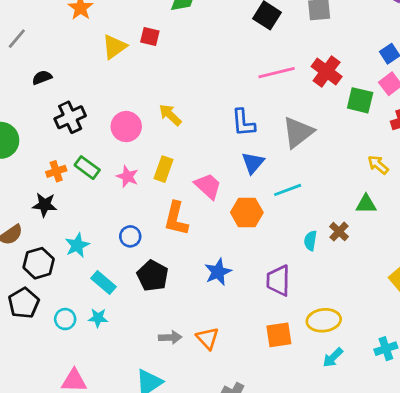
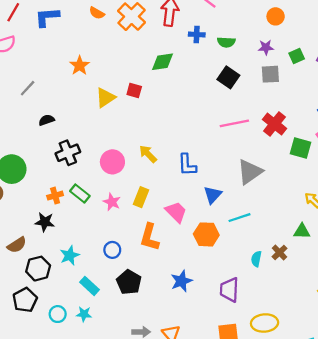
blue L-shape: (243, 123) -> (187, 165), moved

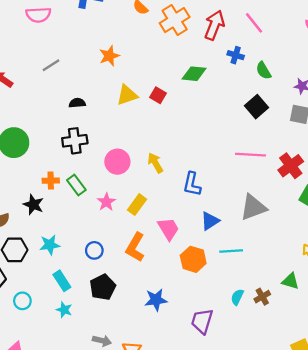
green semicircle: (226, 42) -> (263, 71), turned 42
black semicircle: (47, 120) -> (77, 103), moved
cyan star: (84, 314) -> (64, 310), moved

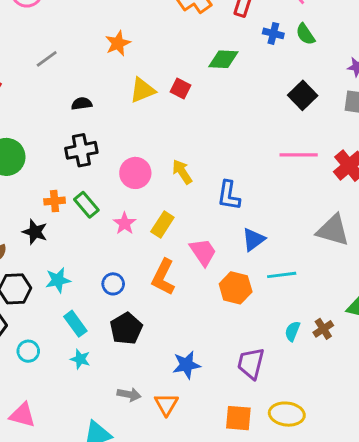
green semicircle: (263, 71) -> (305, 34), moved
gray triangle: (253, 207) -> (333, 230), moved, turned 40
blue star: (156, 300) -> (186, 365), moved

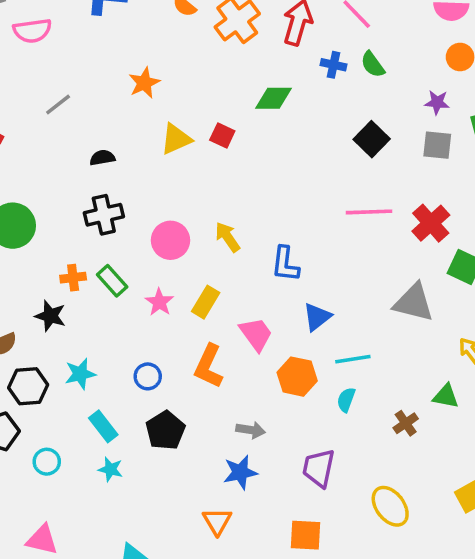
cyan semicircle: (292, 331) -> (346, 400), moved
gray arrow: (129, 395) -> (251, 430), moved
yellow ellipse: (287, 414) -> (390, 506), moved, turned 48

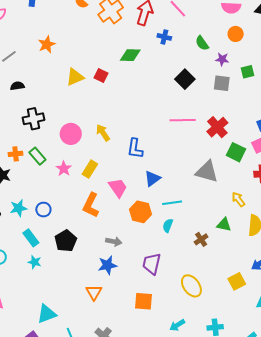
green semicircle: (373, 64) -> (202, 43), moved
orange star: (144, 83) -> (47, 44), moved
black semicircle: (102, 158) -> (17, 86), moved
blue circle: (148, 376) -> (43, 210), moved

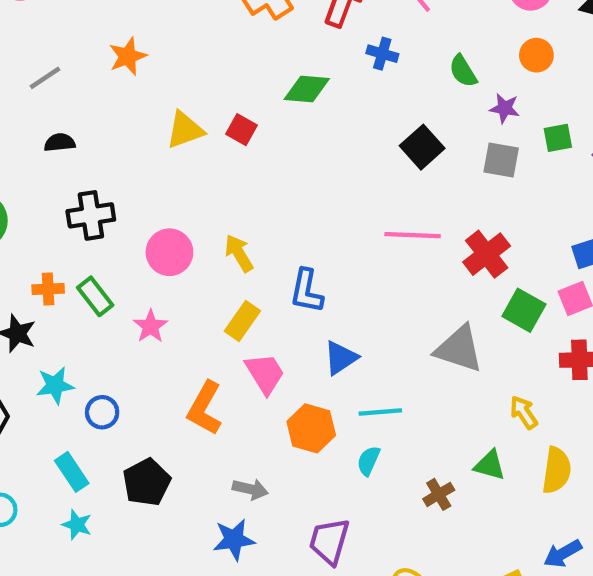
yellow rectangle: (90, 169) -> (242, 321), moved
cyan star: (19, 208) -> (55, 385), moved

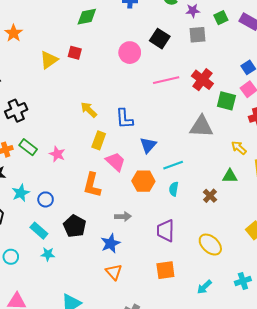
green diamond: (307, 89) -> (87, 17), moved
pink circle: (169, 252) -> (130, 53), moved
blue star: (234, 540) -> (110, 243), moved

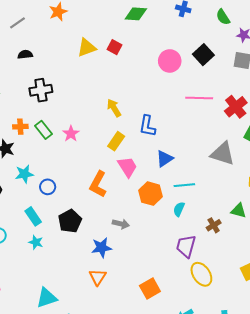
pink star: (57, 154) -> (71, 134), moved
purple trapezoid: (166, 231) -> (186, 246), moved
orange square: (165, 270) -> (150, 289), turned -36

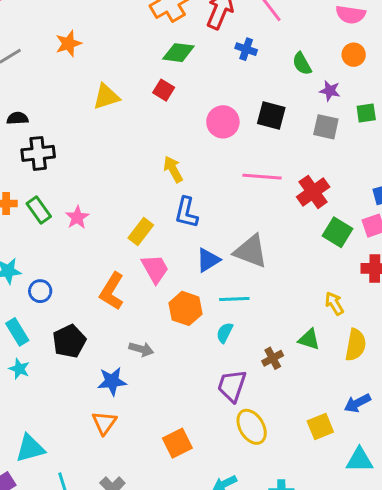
red square: (114, 47) -> (164, 90), moved
black semicircle: (25, 55) -> (17, 118), moved
black square: (203, 55) -> (271, 115), turned -36
yellow arrow: (114, 108) -> (173, 169), moved
gray triangle: (223, 154) -> (251, 251), moved

